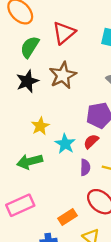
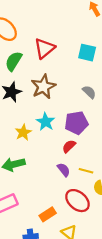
cyan star: (65, 144) -> (46, 122), moved
purple semicircle: (85, 167) -> (64, 170), turned -40

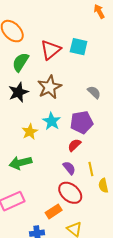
cyan square: (87, 53) -> (79, 47), moved
yellow line: (86, 171) -> (91, 169), turned 64
red ellipse: (77, 201) -> (70, 193), moved

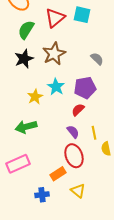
red ellipse: (70, 193) -> (74, 156), turned 30

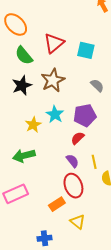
cyan square: (82, 15) -> (86, 50), moved
green semicircle: (26, 30) -> (24, 55), turned -72
blue cross: (42, 195) -> (45, 238), moved

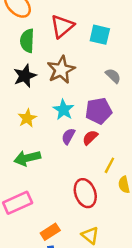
green semicircle: (24, 55) -> (27, 41), turned 42
yellow star: (33, 125) -> (27, 118), moved
purple semicircle: (72, 161) -> (68, 136), moved, turned -112
yellow line: (94, 162) -> (109, 165), turned 40
orange rectangle: (57, 204) -> (50, 232), moved

